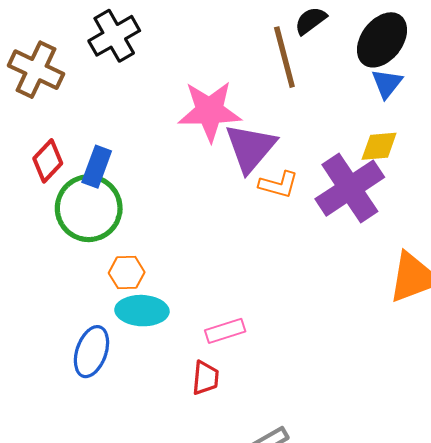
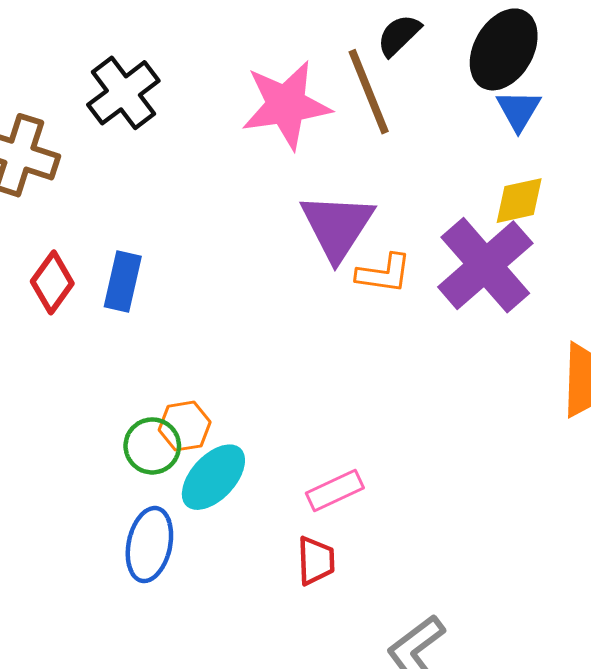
pink star: (210, 111) -> (286, 105), moved
green circle: (89, 208) -> (152, 446), moved, size x0.6
cyan ellipse: (142, 311) -> (213, 477), turned -42

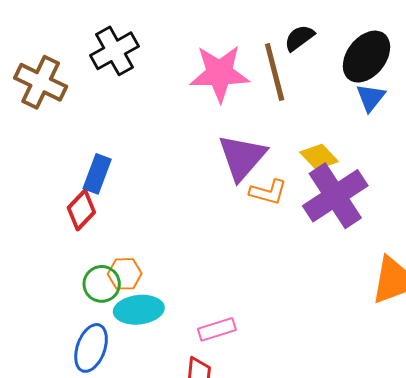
yellow diamond: (519, 201) -> (319, 157), moved, turned 51
red diamond: (52, 282) -> (81, 210), moved
cyan ellipse: (213, 477) -> (139, 310), turned 33

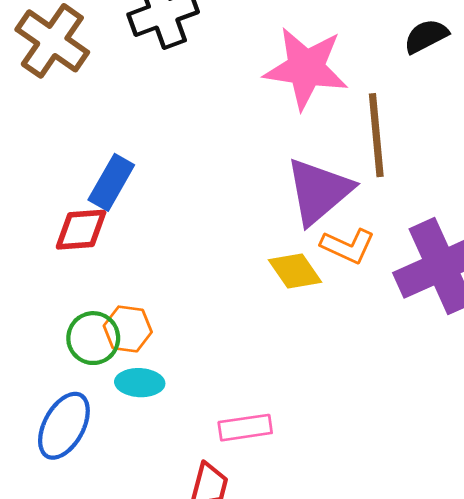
brown line: (275, 72) -> (376, 135), moved
yellow diamond: (319, 157) -> (295, 271), moved
red diamond: (81, 210) -> (81, 230), turned 33
cyan ellipse: (139, 310) -> (140, 383), size x0.7

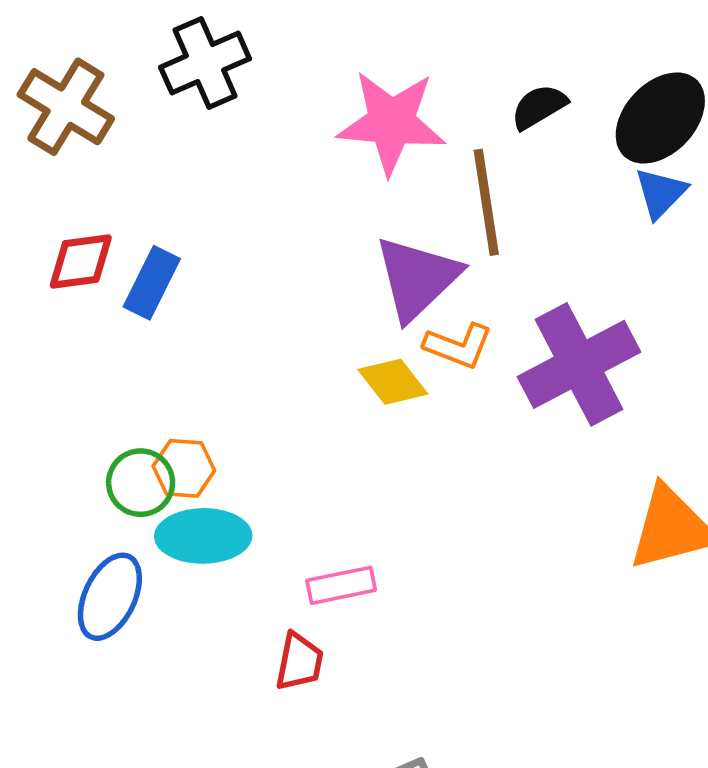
black semicircle: (426, 36) -> (539, 107), moved
red diamond: (81, 230) -> (81, 262), moved
cyan ellipse: (140, 383) -> (203, 536), size x1.5

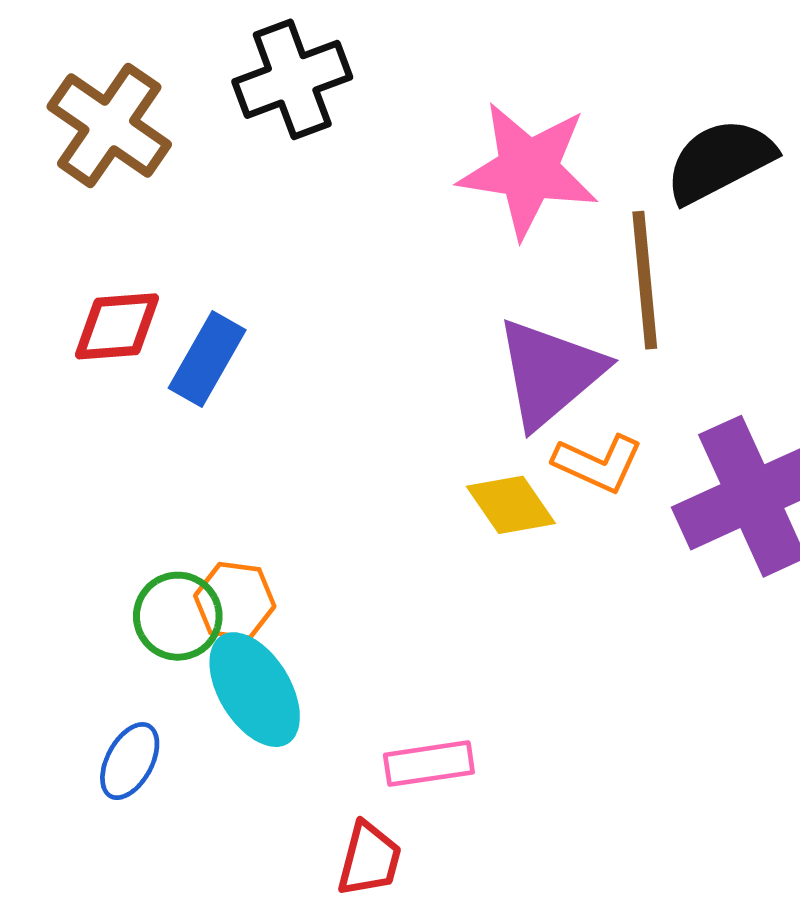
black semicircle: (539, 107) -> (720, 161), size x1.5
cyan ellipse: (203, 536) -> (255, 690), turned 56
blue ellipse: (110, 597) -> (130, 761), size x0.7

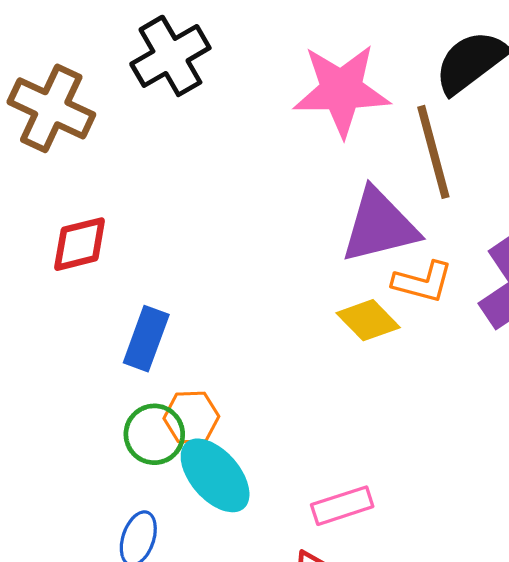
blue rectangle: (207, 359) -> (146, 339), moved
purple triangle: (550, 373) -> (379, 226), turned 36

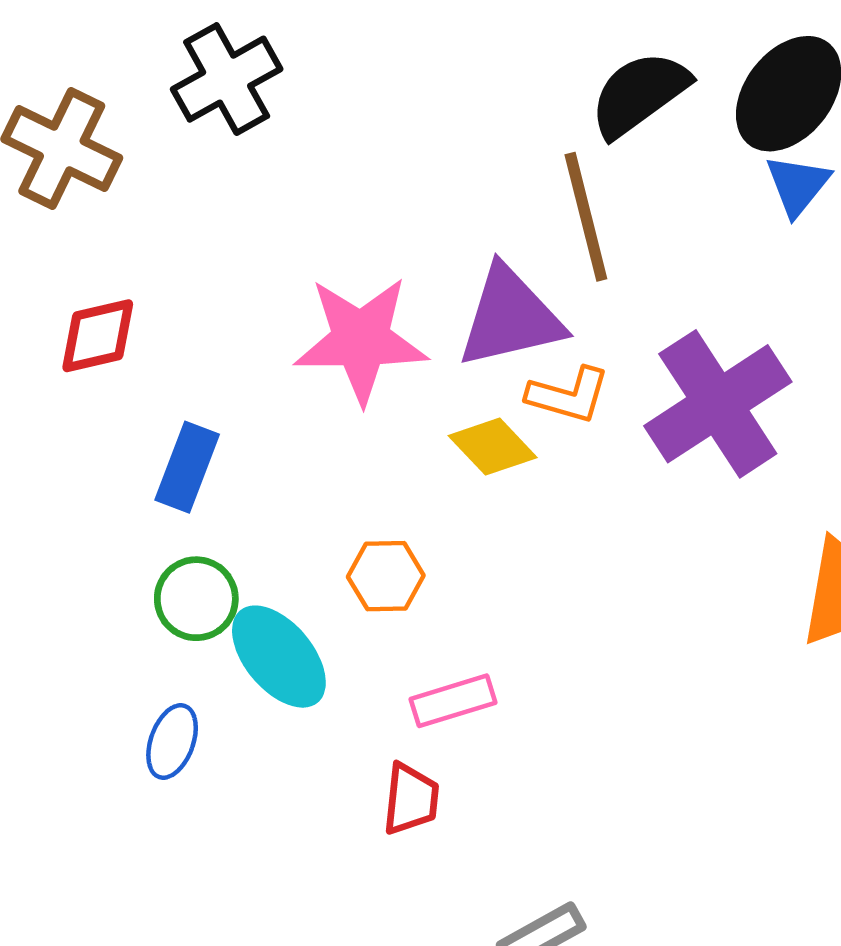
pink star: (341, 90) -> (361, 340), moved
orange hexagon: (191, 417) -> (386, 576), moved

